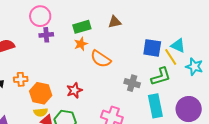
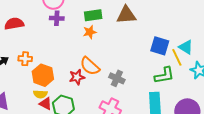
brown triangle: (115, 22) -> (126, 15), size x1.5
orange semicircle: (101, 59) -> (90, 66), moved
gray cross: (132, 83) -> (117, 78), moved

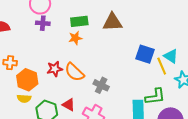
green L-shape: (164, 75) -> (155, 97), moved
red star: (77, 77) -> (55, 69), moved
red triangle: (46, 104) -> (69, 105), moved

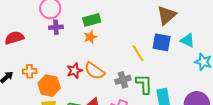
brown triangle: (112, 22) -> (167, 15), moved, turned -30
yellow line: (162, 66) -> (138, 53), moved
gray cross: (101, 85) -> (123, 80), turned -35
green L-shape: (155, 97) -> (144, 84), moved, turned -75

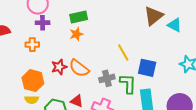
cyan triangle: (188, 40) -> (175, 25), moved
blue square: (162, 42) -> (147, 68), moved
orange cross: (30, 71) -> (32, 45), moved

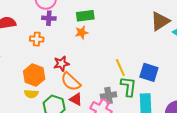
yellow line: (123, 53) -> (120, 68), moved
orange semicircle: (79, 68) -> (71, 82), moved
gray cross: (107, 78) -> (108, 95), moved

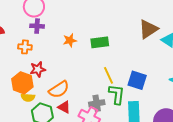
green rectangle: (85, 16) -> (100, 42), moved
red star: (61, 64) -> (38, 69), moved
orange semicircle: (71, 82) -> (59, 90), turned -75
yellow semicircle: (31, 94) -> (28, 97), moved

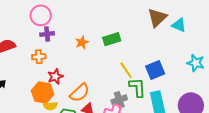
blue square: (137, 80) -> (155, 70), turned -30

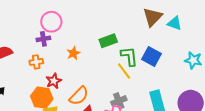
pink circle: (41, 15) -> (51, 22), moved
orange star: (82, 42) -> (73, 53), moved
blue square: (155, 70) -> (151, 56), moved, turned -36
green L-shape: (137, 87) -> (129, 56), moved

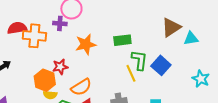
cyan triangle: (174, 23) -> (191, 39), turned -42
orange star: (73, 53) -> (86, 44), size x1.5
orange cross: (36, 62) -> (34, 36), moved, size x1.6

